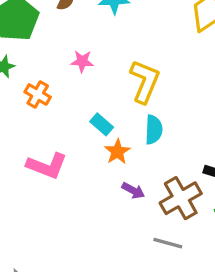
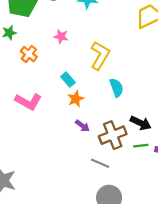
cyan semicircle: (154, 130) -> (117, 88), moved, turned -30

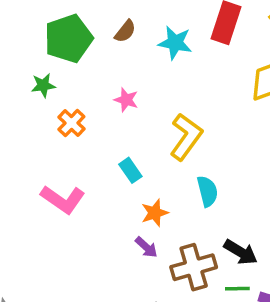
orange star: (76, 99) -> (155, 213), moved

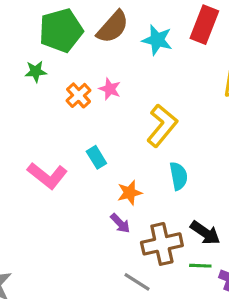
brown semicircle: (125, 31) -> (113, 27), size x1.6
orange cross: (71, 123) -> (79, 95), moved
cyan rectangle: (130, 170) -> (96, 157), moved

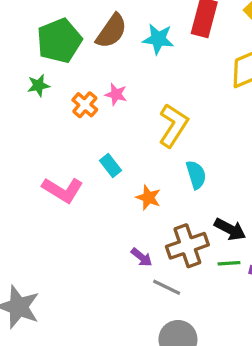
orange star: (130, 193) -> (148, 198), turned -30
purple arrow: (120, 223) -> (142, 257), moved

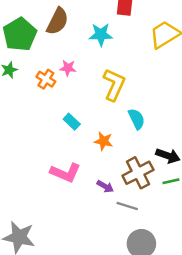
cyan star: (158, 39) -> (101, 35), moved
pink L-shape: (63, 190) -> (65, 173), moved

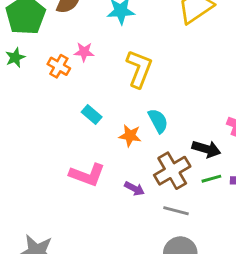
cyan semicircle: (137, 119) -> (158, 121), moved
gray line: (127, 206) -> (176, 211), moved

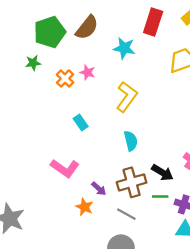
orange star: (130, 136) -> (84, 207), moved

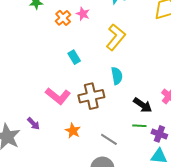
brown cross: (132, 182) -> (91, 96), moved
purple arrow: (99, 189) -> (33, 124), moved

